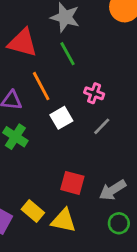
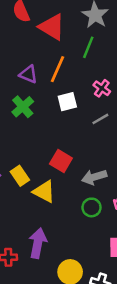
green line: (67, 54) -> (88, 47), turned 35
orange line: (41, 86) -> (58, 69), turned 36

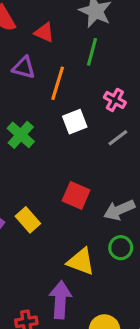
red triangle: (52, 27) -> (44, 32), size x0.6
purple triangle: (28, 74) -> (24, 68), moved
yellow triangle: (44, 192) -> (81, 262), moved

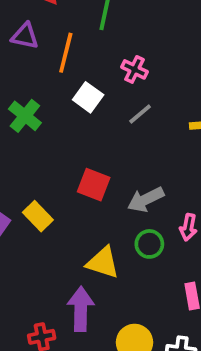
white square: (75, 122) -> (88, 97), turned -30

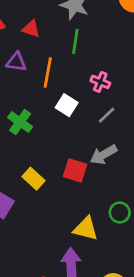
gray arrow: (146, 199) -> (103, 155), moved
yellow rectangle: (38, 216) -> (33, 179), moved

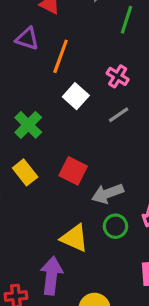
green line: (75, 41) -> (127, 20), moved
green cross: (20, 122) -> (28, 125), moved
gray arrow: (103, 155) -> (108, 193), moved

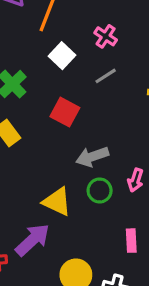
red square: (73, 171) -> (65, 112), moved
purple arrow: (51, 276) -> (32, 240), turned 39

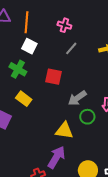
white square: (62, 56) -> (29, 46), moved

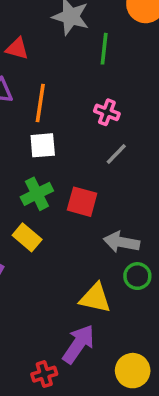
white square: (29, 46) -> (43, 145), turned -35
green cross: (18, 69) -> (37, 194), moved, turned 30
gray arrow: (77, 98) -> (122, 242), turned 42

